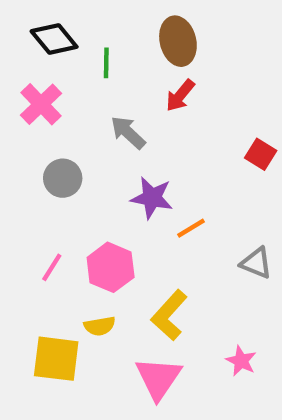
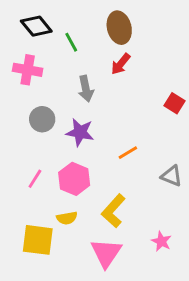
green line: (106, 63) -> (71, 42), turned -30
pink cross: (41, 104) -> (28, 70), turned -36
gray arrow: (128, 132) -> (86, 89), turned -145
purple star: (152, 198) -> (80, 132), moved

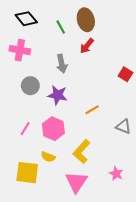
green line: (71, 42) -> (61, 27), moved
yellow semicircle: (67, 218) -> (48, 157), turned 32

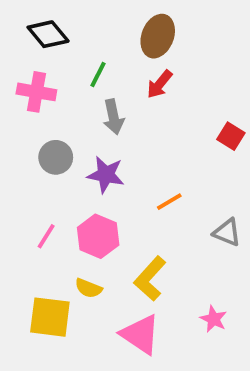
brown ellipse: (86, 20) -> (158, 36), turned 35
green line: (61, 27) -> (98, 75), moved, turned 56
pink triangle: (76, 182) -> (140, 334), turned -30

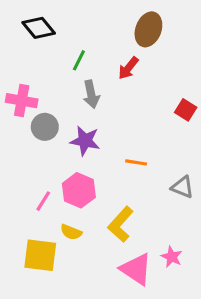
brown ellipse: (158, 36) -> (148, 29), moved
pink cross: (36, 92) -> (22, 101), moved
orange line: (169, 202) -> (136, 162), turned 40
pink line: (46, 236) -> (43, 201), moved
pink triangle: (140, 334) -> (136, 269), moved

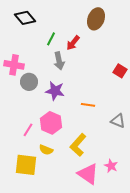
red arrow: (128, 68) -> (73, 43), moved

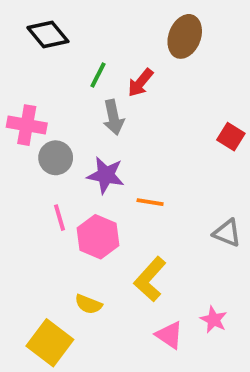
orange line: (88, 105) -> (150, 202), moved
pink line: (28, 130) -> (59, 218), moved, turned -48
yellow semicircle: (46, 150) -> (88, 304), moved
yellow square: (26, 165) -> (50, 343), moved, turned 30
pink triangle: (88, 174) -> (169, 335), size x0.7

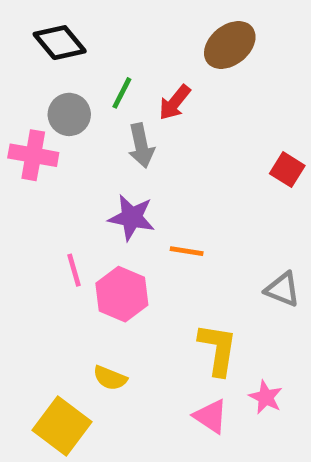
brown ellipse: (185, 36) -> (230, 45), turned 30
gray circle: (56, 158) -> (69, 114), moved
yellow L-shape: (150, 279) -> (218, 349), moved, turned 147

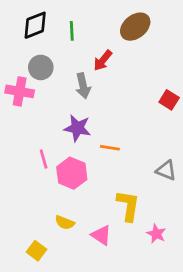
black diamond: (60, 43) -> (35, 25), turned -72
green line: (122, 93) -> (72, 31), moved, turned -30
pink triangle: (211, 416) -> (101, 235), moved
yellow square: (62, 426) -> (37, 251), size x0.6

